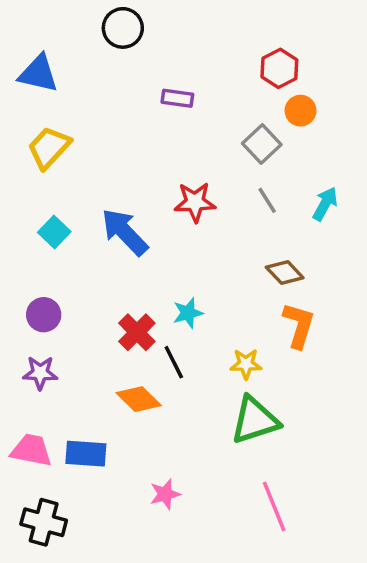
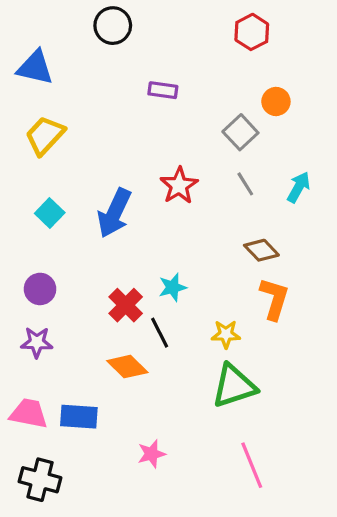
red hexagon: (279, 68) -> (252, 32), moved
red star: (195, 202) -> (179, 186), turned -30
blue arrow: (125, 232) -> (114, 213), turned -111

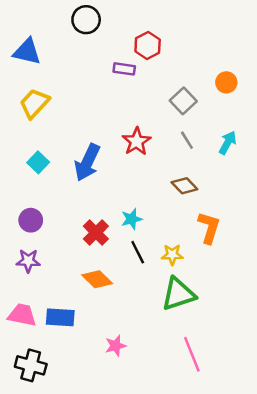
red hexagon: (252, 32) -> (148, 46), moved
orange circle: (276, 101) -> (226, 82), moved
brown diamond: (261, 250) -> (184, 186), moved
black line: (160, 333) -> (138, 252), moved

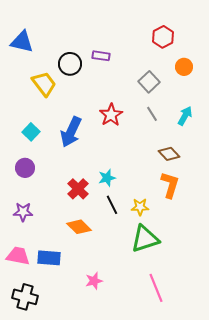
black circle: (86, 20) -> (70, 64), moved
red hexagon: (148, 46) -> (163, 37), moved
yellow trapezoid: (34, 103) -> (44, 84), moved, turned 100
brown diamond: (184, 186) -> (169, 154), moved
purple circle: (31, 220) -> (25, 168), moved

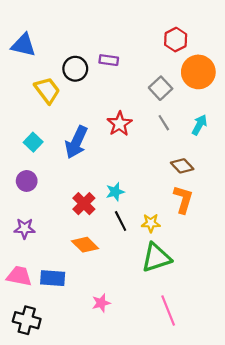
orange circle: (184, 67) -> (198, 72), size x1.8

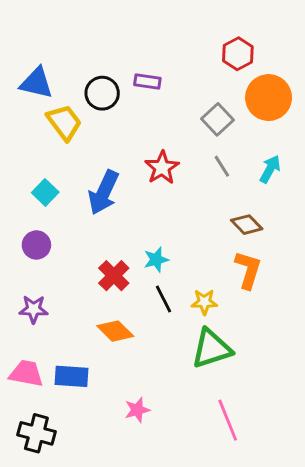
blue triangle: (23, 45) -> (36, 83), moved

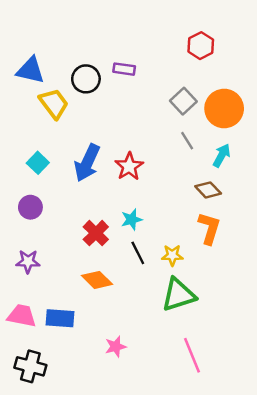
orange circle: (269, 98) -> (224, 109), moved
red star: (162, 168) -> (129, 166), moved
cyan arrow: (270, 169) -> (222, 155), moved

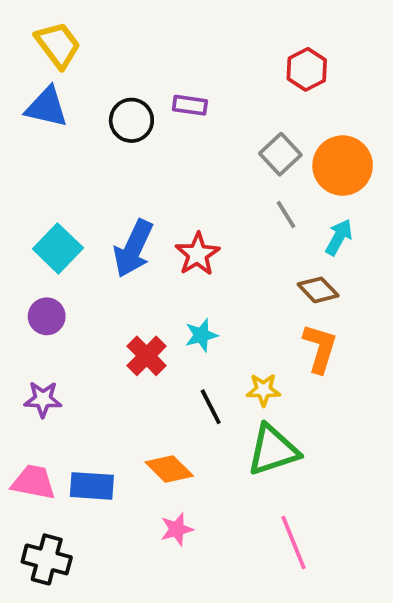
yellow trapezoid: (54, 104) -> (58, 45), moved
cyan square: (38, 163) -> (58, 248), size x1.4
black line: (138, 253) -> (211, 407), moved
orange diamond: (97, 280) -> (169, 469), moved

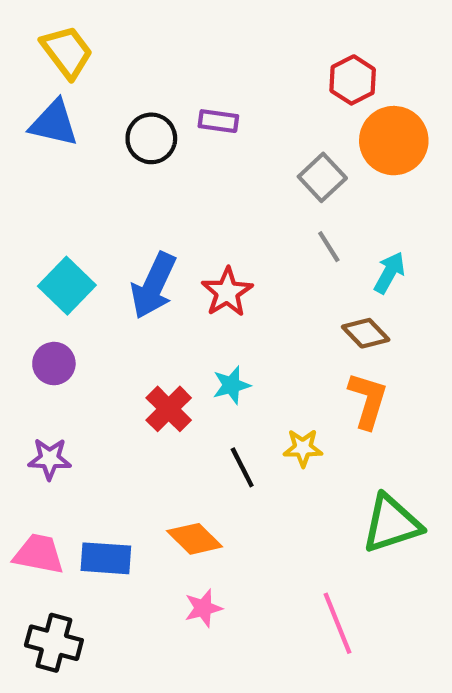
orange circle: (343, 166) -> (394, 141), moved
green triangle: (273, 450) -> (392, 524), moved

